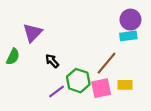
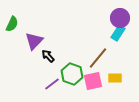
purple triangle: (33, 33) -> (34, 41), moved
cyan rectangle: (128, 36) -> (118, 33), turned -49
green semicircle: (13, 57) -> (12, 24), moved

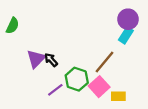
purple triangle: (34, 41) -> (36, 59), moved
yellow rectangle: (115, 78) -> (118, 96), moved
pink square: (93, 81) -> (99, 87), turned -30

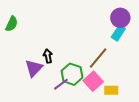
purple triangle: (36, 59) -> (34, 68), moved
black arrow: (51, 60) -> (48, 56), turned 32
purple line: (55, 90) -> (61, 84), moved

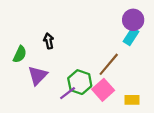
green semicircle: (12, 24) -> (20, 54), moved
black arrow: (48, 56) -> (49, 41), moved
yellow rectangle: (111, 90) -> (132, 100), moved

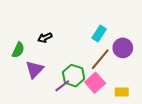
purple circle: (133, 20) -> (123, 48), moved
cyan rectangle: (131, 36) -> (99, 34), moved
black arrow: (49, 41) -> (45, 38), turned -104

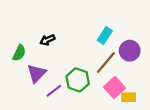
pink square: (95, 83) -> (115, 87), moved
purple line: (62, 86) -> (54, 91), moved

